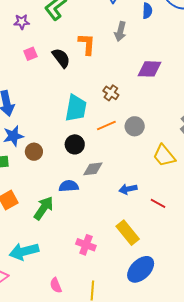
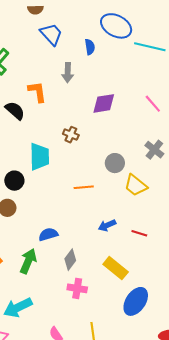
orange line: (106, 126) -> (84, 187), moved, turned 30
gray circle: (135, 126) -> (115, 163), moved
black circle: (75, 144) -> (14, 181), moved
gray diamond: (93, 169) -> (70, 260), moved, turned -35

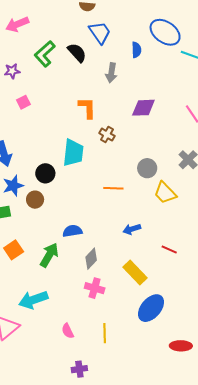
orange L-shape: (37, 92) -> (87, 108), moved
black semicircle: (15, 110) -> (77, 53), moved
red line: (139, 233) -> (169, 249), moved

